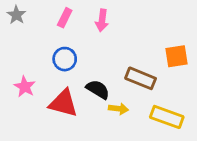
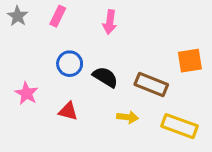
pink rectangle: (65, 18) -> (58, 16), moved
black semicircle: (98, 89) -> (105, 77), moved
red triangle: (63, 103) -> (68, 111), size x0.6

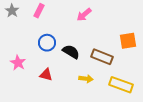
pink arrow: (110, 22) -> (84, 15), moved, turned 42

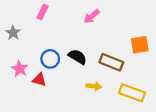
gray star: (12, 11) -> (13, 33), moved
blue circle: (47, 43) -> (50, 59), moved
red triangle: (46, 75) -> (39, 80), moved

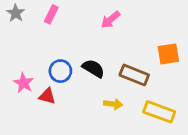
gray star: (13, 33) -> (16, 13), moved

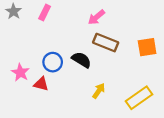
brown rectangle: (134, 75) -> (106, 43), moved
yellow arrow: (113, 104) -> (99, 91), turned -63
yellow rectangle: (159, 112) -> (139, 98), turned -55

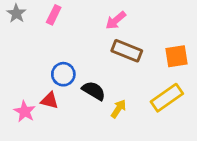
black semicircle: (81, 60) -> (94, 91), moved
pink star: (20, 72) -> (25, 111), moved
yellow rectangle: (139, 98) -> (167, 98), moved

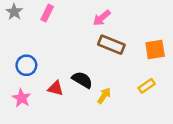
blue circle: (63, 74) -> (26, 65), moved
yellow rectangle: (167, 98) -> (147, 86), size x0.6
red triangle: (49, 100) -> (56, 88), moved

